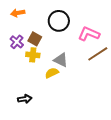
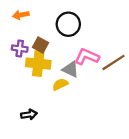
pink L-shape: (89, 34) -> (87, 57), moved
purple cross: (17, 42) -> (20, 49), turned -32
yellow cross: (33, 55) -> (38, 64), size x1.5

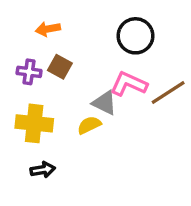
orange arrow: (21, 15) -> (48, 29), moved
black circle: (68, 24) -> (135, 36), moved
yellow cross: (38, 64) -> (34, 123), moved

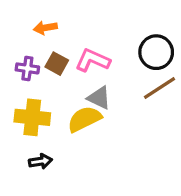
black circle: (135, 36) -> (156, 52), moved
pink L-shape: (129, 84) -> (93, 60), moved
yellow semicircle: (89, 125) -> (84, 119), size x1.5

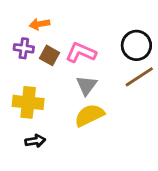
purple cross: (27, 68) -> (24, 48), moved
gray triangle: (99, 98) -> (87, 85), turned 40
yellow semicircle: (84, 119) -> (89, 115), moved

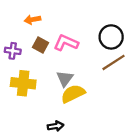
purple cross: (24, 48) -> (13, 51), moved
gray triangle: (87, 85) -> (65, 79), moved
black arrow: (35, 141) -> (56, 126), moved

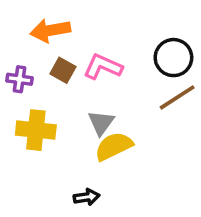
orange arrow: (32, 20) -> (50, 30), size x1.5

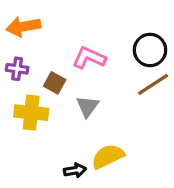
orange arrow: (50, 30) -> (23, 27), moved
brown square: (63, 70) -> (55, 83), moved
yellow semicircle: (114, 146) -> (108, 156), moved

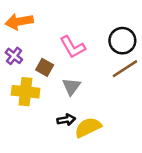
pink L-shape: (89, 58) -> (73, 47), turned -144
purple cross: (17, 69) -> (14, 56), turned 30
black arrow: (75, 170) -> (66, 120), moved

